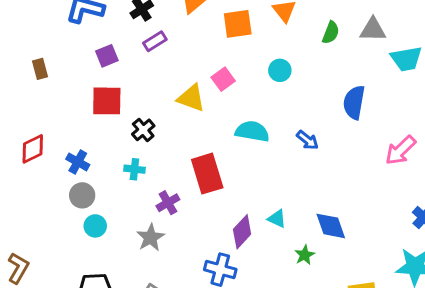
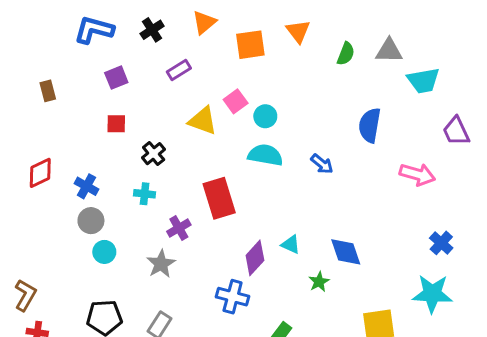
purple rectangle: (155, 41) -> (179, 70), moved
cyan circle: (280, 70) -> (265, 116), moved
red square: (107, 101) -> (116, 124), size x0.6
pink arrow: (401, 150) -> (417, 174), turned -120

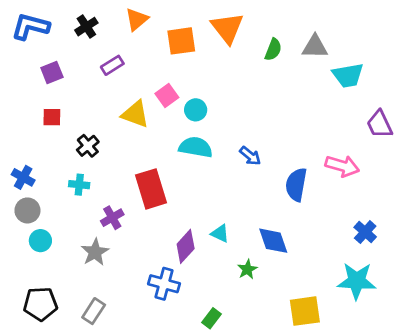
orange triangle: (298, 31) -> (227, 28), size x1.4
blue semicircle: (370, 125) -> (296, 185), moved

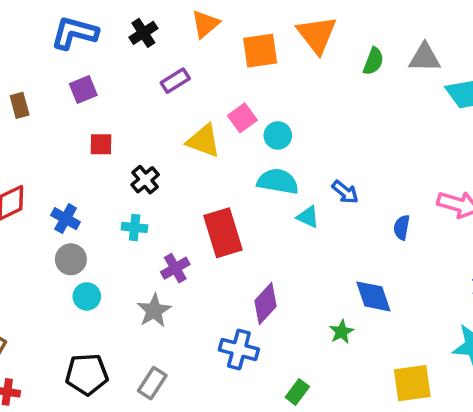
purple square: (52, 72) -> (83, 89), moved
blue semicircle: (296, 185) -> (402, 227), size x0.6
cyan triangle: (220, 233) -> (308, 217), moved

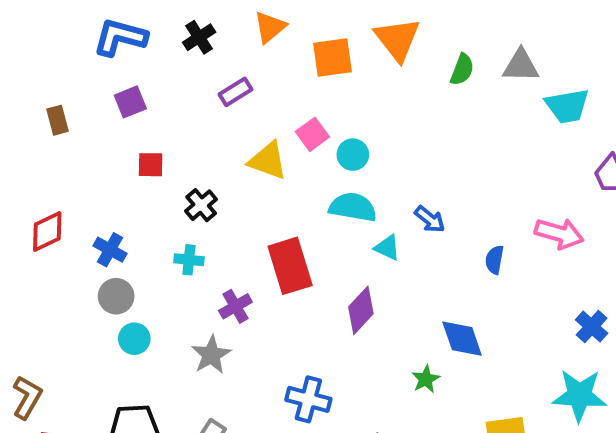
purple diamond: (265, 304) -> (361, 310), moved

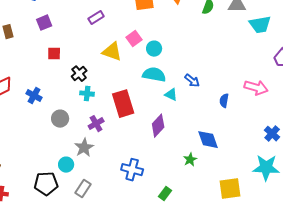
cyan cross: (189, 260) -> (87, 94), moved
gray circle: (116, 296) -> (60, 119), moved
cyan circle: (134, 339) -> (66, 165), moved

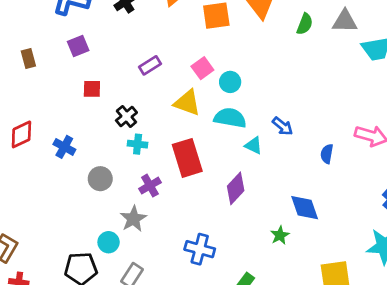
purple rectangle: (96, 18) -> (150, 65), moved
yellow triangle: (112, 52) -> (187, 103), moved

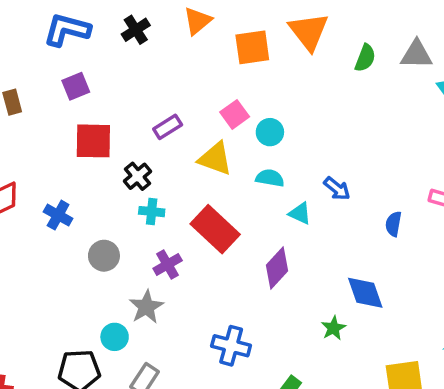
purple rectangle: (150, 65) -> (168, 127), moved
red square: (92, 89) -> (93, 141), size x1.6
cyan semicircle: (230, 118) -> (270, 178), size x0.7
red rectangle: (187, 158) -> (215, 229), turned -30

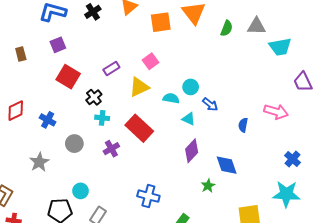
cyan circle: (270, 132) -> (191, 87), moved
red square: (93, 141) -> (68, 77), turned 30
yellow triangle: (215, 159) -> (139, 87), turned -45
purple diamond: (277, 268) -> (192, 151), moved
gray star: (146, 307) -> (39, 162), moved

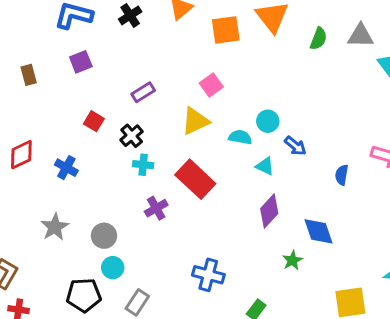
purple rectangle: (111, 68) -> (143, 92), moved
red square: (68, 77) -> (94, 121), moved, size x0.6
gray circle: (74, 144) -> (104, 236), moved

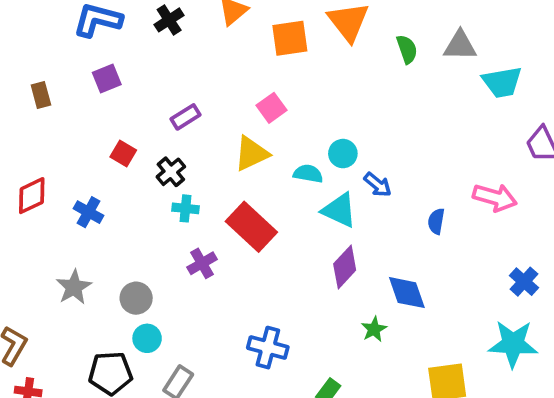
green semicircle: (318, 39) -> (407, 49), turned -40
cyan triangle: (265, 166) -> (339, 210), size x1.5

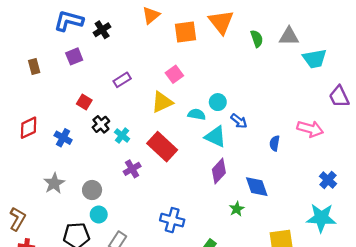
black cross: (169, 20) -> (102, 30), moved
black cross: (171, 172) -> (101, 124), moved
cyan cross: (186, 208) -> (122, 135), turned 32

